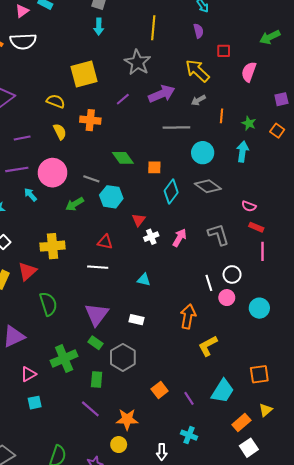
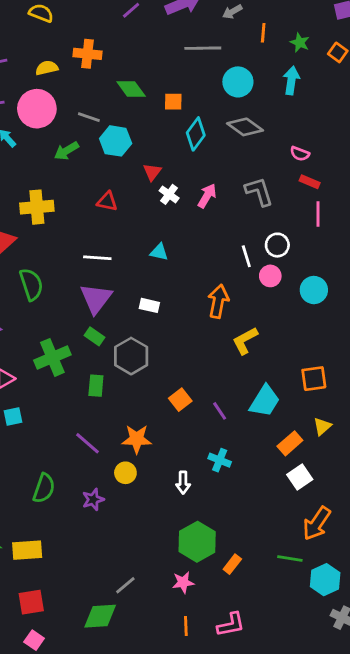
orange cross: (90, 120) -> (87, 54), moved
yellow semicircle: (60, 132) -> (47, 68), moved, turned -77
white cross: (151, 237) -> (169, 194), turned -32
white line: (98, 267) -> (97, 258), moved
purple line: (90, 409) -> (87, 443), moved

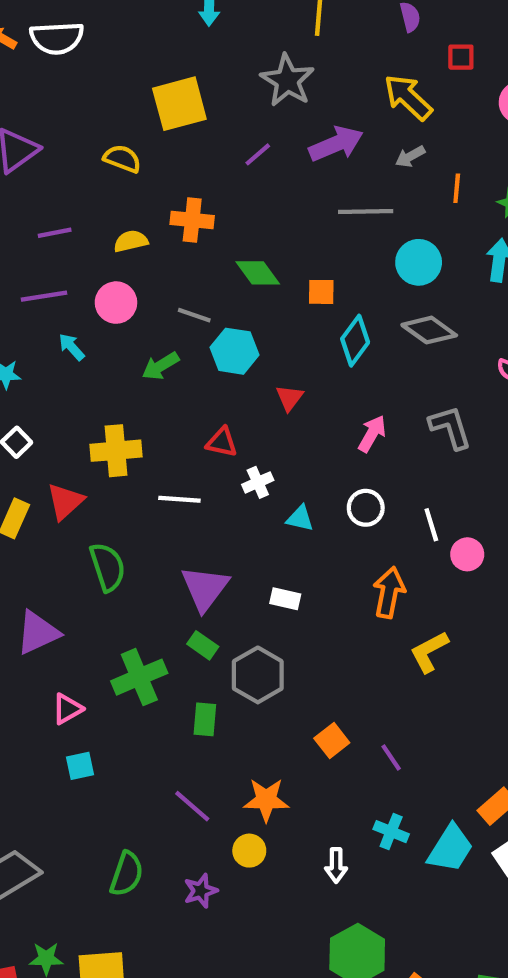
pink circle: (37, 109) -> (116, 303), size x0.7
white cross: (169, 194) -> (258, 482), moved, turned 30
white circle: (277, 245) -> (366, 508), moved
white line: (97, 258) -> (179, 499), moved
cyan trapezoid: (265, 401) -> (450, 848), moved

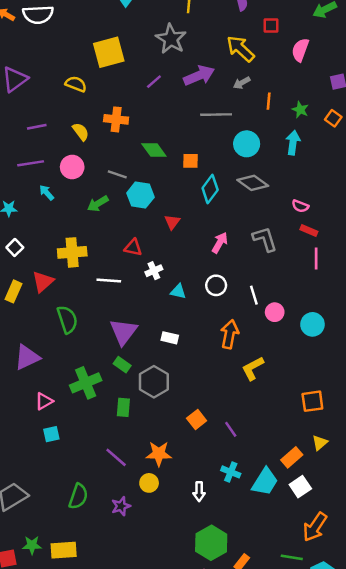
yellow semicircle: (131, 241) -> (81, 132), turned 66

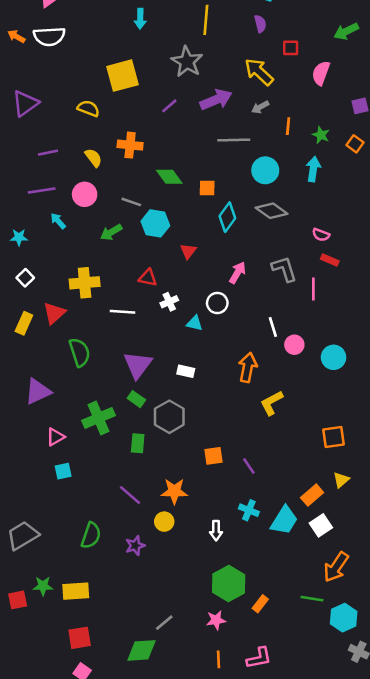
pink line: (316, 259) -> (313, 289), moved
white circle: (216, 285) -> (217, 303), moved
orange square: (197, 420) -> (213, 456), turned 30

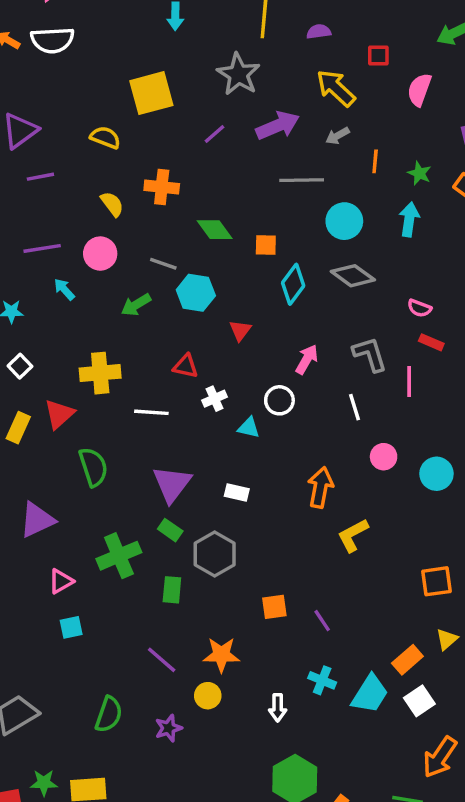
purple semicircle: (260, 24) -> (319, 32), moved, turned -84
purple line: (48, 153) -> (40, 177), moved
white line: (273, 327) -> (355, 407), moved

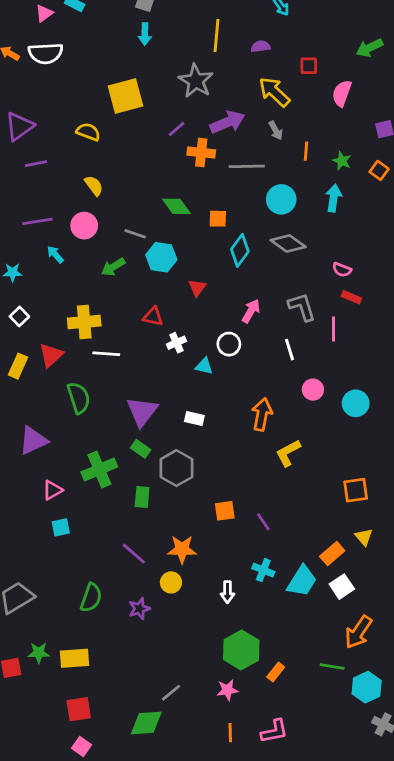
gray arrow: (337, 136) -> (276, 130), turned -90
orange cross: (162, 187) -> (201, 153), moved
white line: (151, 412) -> (106, 354), moved
yellow triangle: (447, 639) -> (364, 537), turned -30

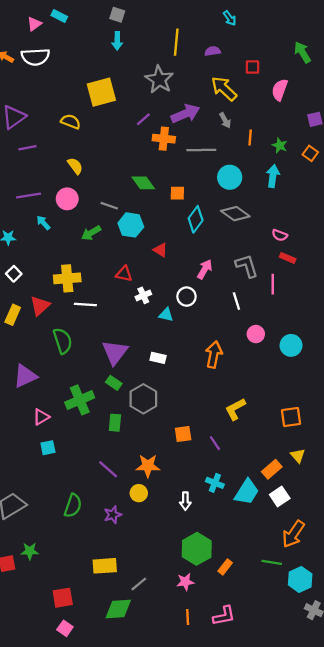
green arrow: (369, 48) -> (302, 52), turned 85
red triangle: (197, 288) -> (160, 250), turned -35
yellow L-shape: (288, 453) -> (235, 409), moved
yellow rectangle: (75, 658) -> (105, 566), moved

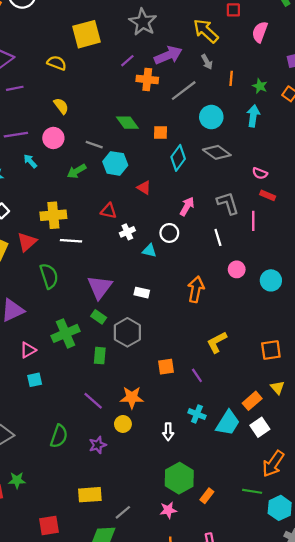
gray line: (201, 150) -> (184, 91), turned -36

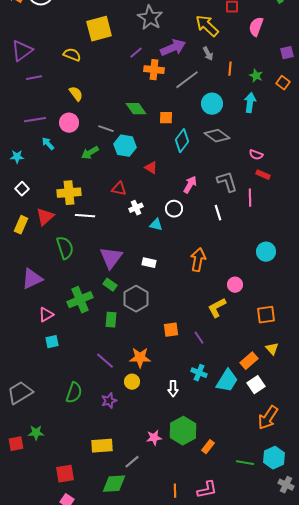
pink circle: (237, 269) -> (235, 285), moved
green line: (252, 491) -> (245, 463), moved
pink star: (168, 510) -> (154, 438), moved

